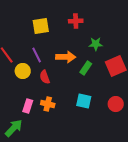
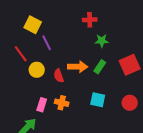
yellow square: (41, 26) -> (33, 25), moved, turned 36
green star: (96, 44) -> (102, 41), moved
purple line: (37, 55) -> (47, 43), moved
orange arrow: (66, 57) -> (78, 67), moved

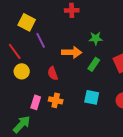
red cross: (90, 20) -> (72, 10), moved
orange arrow: (78, 67) -> (72, 52), moved
yellow circle: (37, 70) -> (22, 71), moved

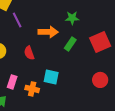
cyan square: (92, 97) -> (51, 77), moved
orange cross: (56, 100) -> (32, 89), moved

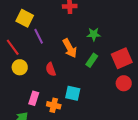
orange arrow: (48, 32) -> (70, 48), turned 60
red circle: (100, 80) -> (124, 83), moved

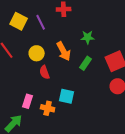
purple line: (39, 36) -> (41, 22), moved
yellow circle: (20, 67) -> (37, 53), moved

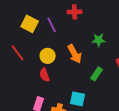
green rectangle: (86, 63) -> (97, 74), moved
red semicircle: (45, 72) -> (45, 75), moved

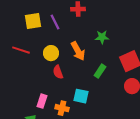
yellow square: (30, 24) -> (33, 21), turned -36
red line: (18, 53) -> (21, 50), turned -36
red semicircle: (45, 75) -> (58, 72), moved

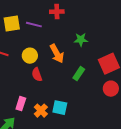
purple line: (55, 22) -> (34, 25), turned -49
cyan square: (81, 96) -> (60, 108), moved
orange cross: (62, 108) -> (41, 111), turned 32

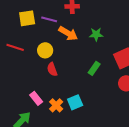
orange arrow: (57, 54) -> (68, 33), moved, turned -30
pink rectangle: (21, 104) -> (36, 98), turned -56
cyan square: (60, 108) -> (75, 102), turned -35

